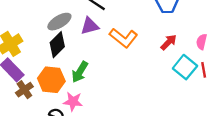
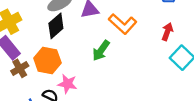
red arrow: (169, 42) -> (167, 32), turned -30
green arrow: (80, 72) -> (101, 51), moved

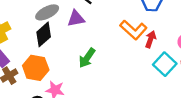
orange L-shape: (123, 24) -> (133, 30), moved

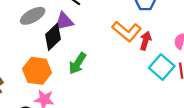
black diamond: (44, 34) -> (53, 37), moved
orange hexagon: (36, 68) -> (37, 71), moved

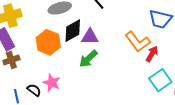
purple triangle: (64, 21) -> (90, 37), moved
orange hexagon: (37, 71) -> (48, 42), moved

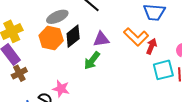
purple triangle: (90, 37) -> (101, 39), moved
orange hexagon: (48, 42) -> (51, 38), moved
cyan square: (160, 80) -> (163, 70), turned 30

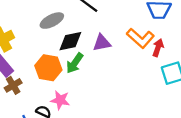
black diamond: (73, 36) -> (70, 41), turned 30
orange hexagon: (51, 38) -> (48, 68), moved
green arrow: (92, 61) -> (75, 63), moved

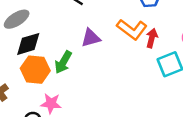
gray ellipse: (52, 21) -> (17, 19), moved
black diamond: (70, 41) -> (28, 44), moved

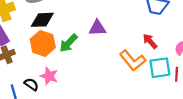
orange L-shape: (132, 29) -> (133, 60), moved
red arrow: (152, 38) -> (150, 41), turned -70

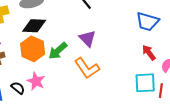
purple triangle: (97, 28) -> (87, 38), turned 42
red arrow: (150, 41) -> (149, 53), moved
orange L-shape: (133, 60) -> (87, 68), moved

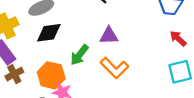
purple triangle: (87, 38) -> (109, 36), turned -36
orange hexagon: (33, 49) -> (51, 75), moved

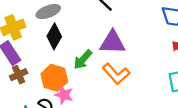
black diamond: (49, 33) -> (54, 36), turned -55
purple triangle: (109, 36) -> (112, 42), size x1.4

